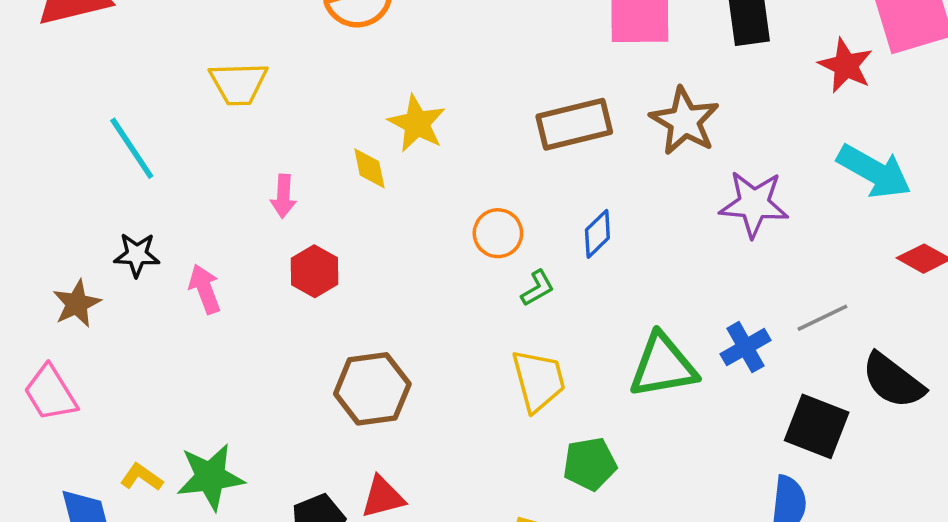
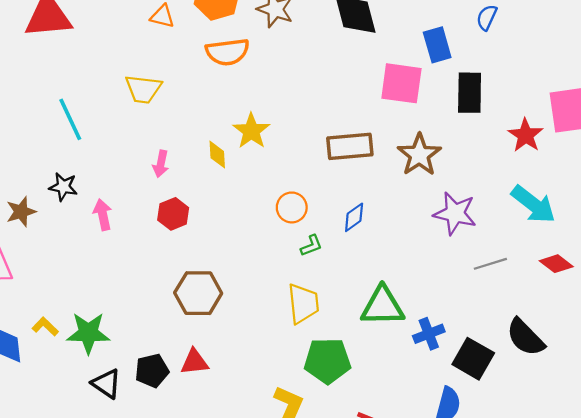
gray line: (822, 318) -> (490, 264), moved
blue cross: (746, 347) -> (429, 334), moved
green pentagon: (590, 464) -> (327, 361), size x1.4

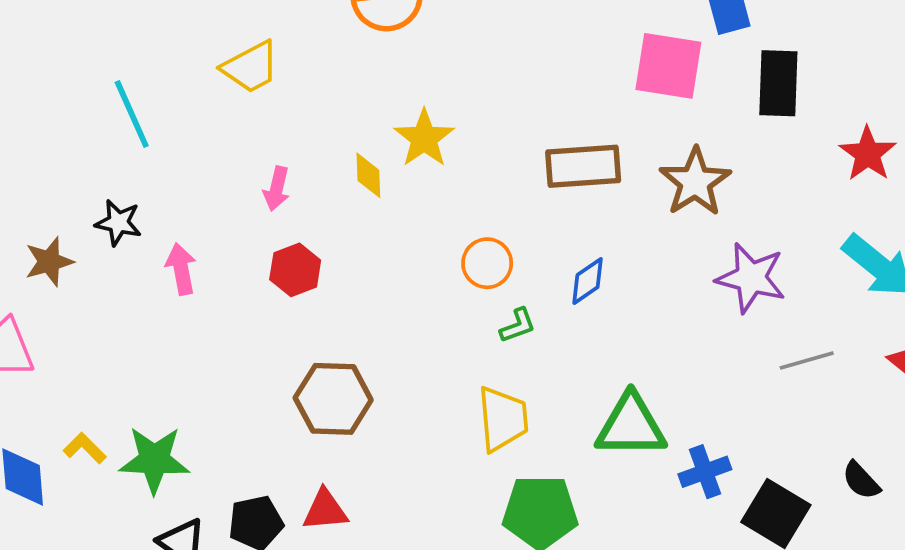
yellow trapezoid: (143, 89) -> (251, 67), turned -36
black semicircle: (525, 337) -> (861, 481), size x0.6

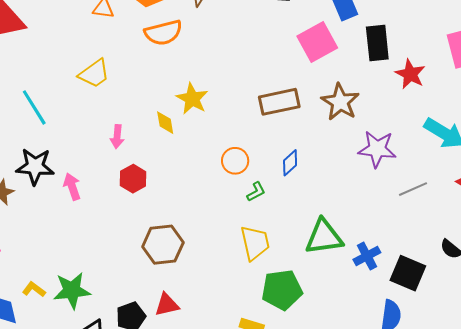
pink square: (668, 66) -> (317, 42), turned -30
red star: (868, 154) -> (410, 74), moved
black star: (118, 223) -> (35, 166), size x1.5

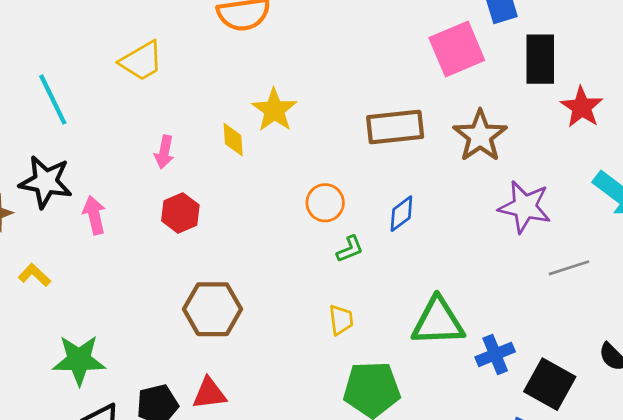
yellow trapezoid: (255, 243) -> (341, 320), size x0.6
yellow L-shape: (34, 289) -> (34, 275), moved

